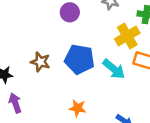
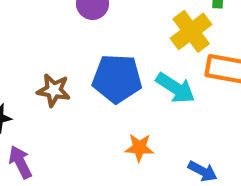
orange star: (78, 108) -> (139, 148), moved

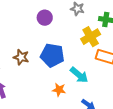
cyan arrow: (175, 88) -> (79, 75), moved

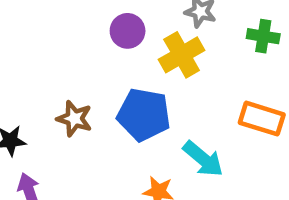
yellow cross: (91, 37) -> (182, 55), moved

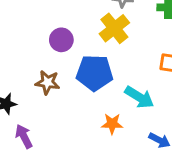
purple circle: (128, 31) -> (61, 40), moved

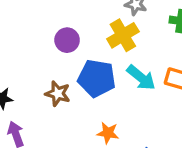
brown star: (48, 82) -> (58, 94), moved
cyan arrow: (139, 97) -> (141, 78), moved

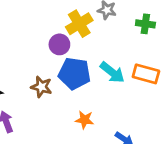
yellow cross: (123, 35) -> (79, 24), moved
purple circle: (67, 40) -> (59, 44), moved

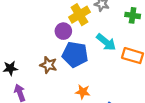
cyan arrow: (112, 72) -> (106, 42), moved

